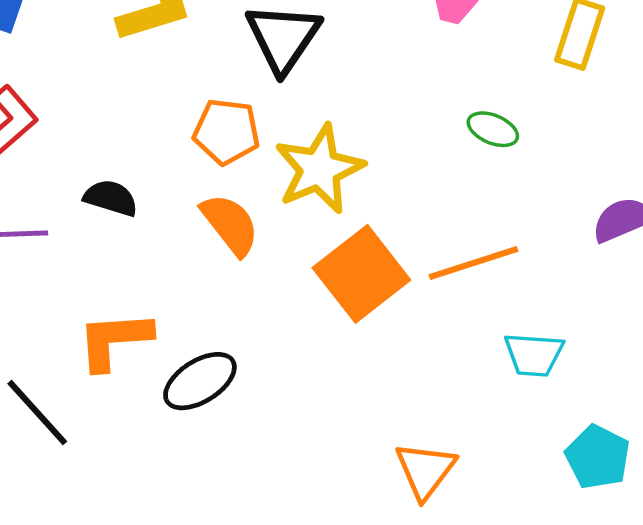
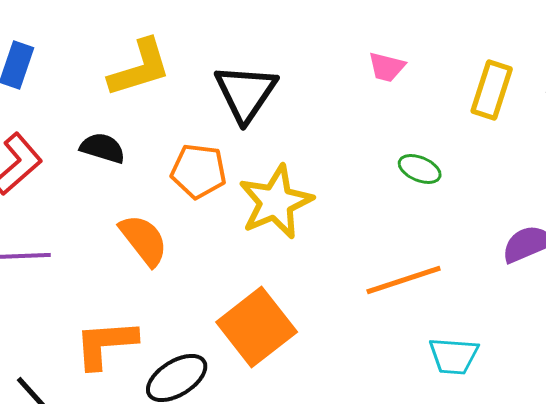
black semicircle: (111, 198) -> (103, 148), moved
orange semicircle: (230, 224) -> (144, 240), moved
orange square: (361, 274) -> (257, 327), moved

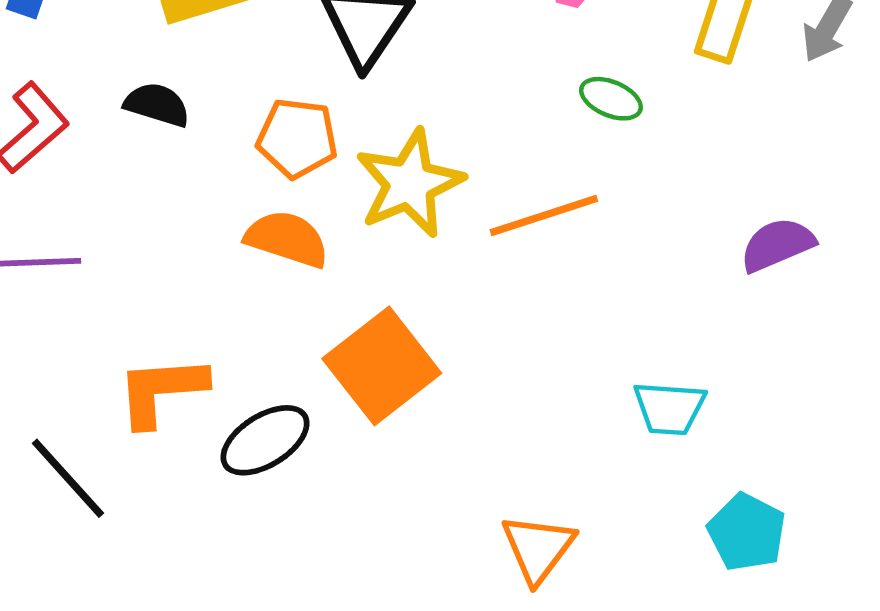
green ellipse: (420, 169) -> (611, 99), moved
orange semicircle: (144, 240) -> (287, 239), moved, turned -34
orange line: (404, 280) -> (544, 216), moved

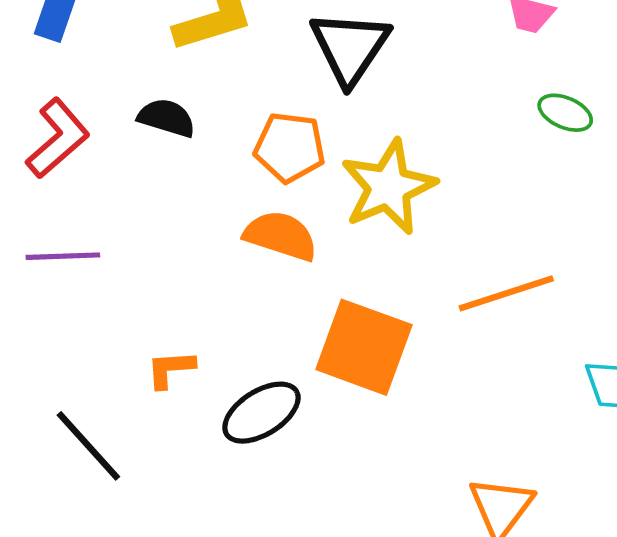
orange line: (544, 216) -> (506, 293), moved
orange square: (382, 366) -> (364, 347), turned -32
orange L-shape: (161, 391) -> (170, 369), size x0.6

